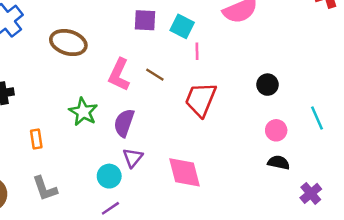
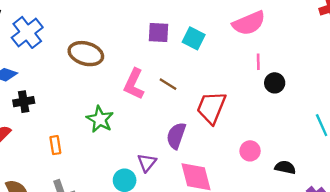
pink line: (197, 51) -> (258, 62), moved
black circle: (267, 85) -> (275, 83), moved
purple semicircle: (124, 123) -> (176, 136), moved
pink circle: (276, 130) -> (250, 151), moved

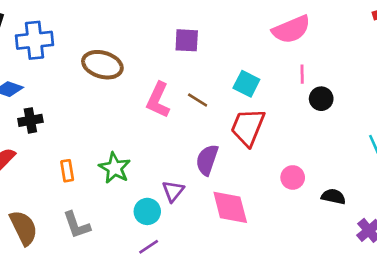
blue cross: (27, 32) -> (34, 40), turned 32
cyan square: (194, 38) -> (246, 84), moved
green star: (100, 119) -> (115, 168), moved

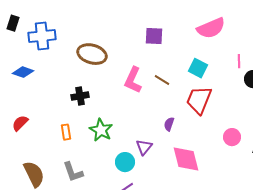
pink semicircle: (291, 29) -> (211, 28), moved
black cross: (30, 120) -> (80, 96), moved
purple semicircle: (207, 160) -> (169, 124), size x0.6

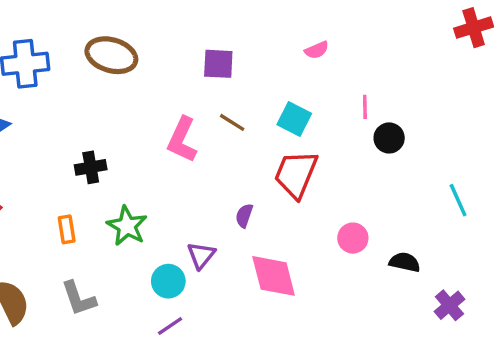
pink semicircle: (211, 28) -> (317, 50), size x0.5
brown ellipse: (92, 54) -> (111, 55), moved
brown line: (162, 80) -> (232, 122), moved

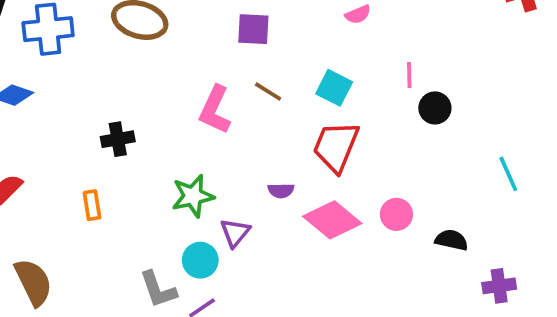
purple semicircle: (244, 216) -> (281, 190), turned -110
green star: (127, 226) -> (193, 196), moved, turned 30
pink diamond: (274, 276) -> (332, 220), moved, turned -36
gray L-shape: (79, 298) -> (158, 290), moved
purple cross: (449, 305) -> (499, 286), turned 32

